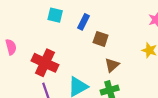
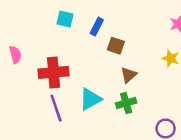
red cross: (45, 63) -> (53, 72), turned -30

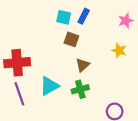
cyan square: (65, 19) -> (64, 17), moved
blue rectangle: (97, 27) -> (84, 16), moved

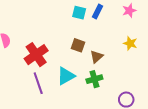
pink star: (126, 21) -> (129, 11), moved
brown square: (71, 39) -> (78, 45), moved
red cross: (17, 63) -> (36, 55), turned -30

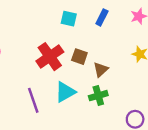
cyan square: (79, 13) -> (69, 19), moved
red cross: (36, 55) -> (50, 57), moved

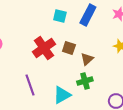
blue rectangle: (102, 17) -> (88, 15), size x1.5
cyan triangle: (65, 92) -> (62, 95), moved

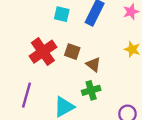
brown triangle: (87, 59) -> (93, 65), turned -40
purple line: (30, 85) -> (27, 95), turned 35

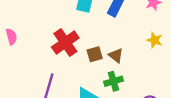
brown square: (72, 52) -> (95, 54), moved, turned -35

